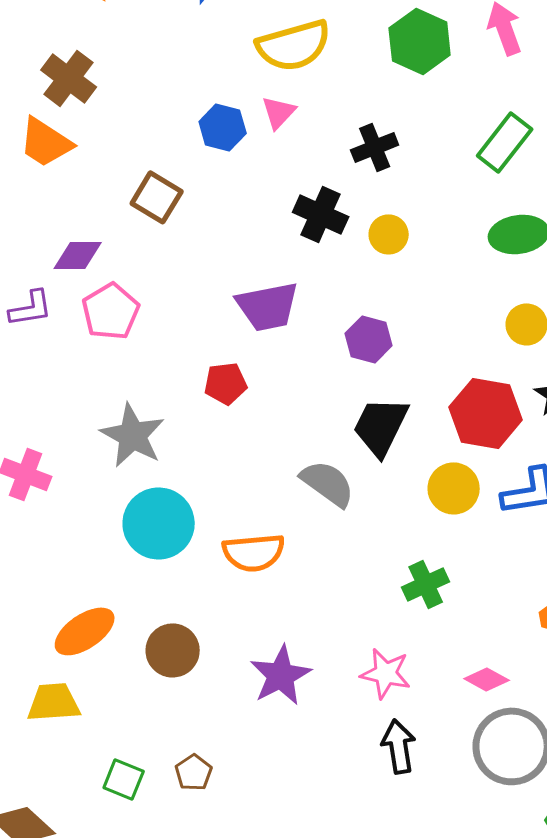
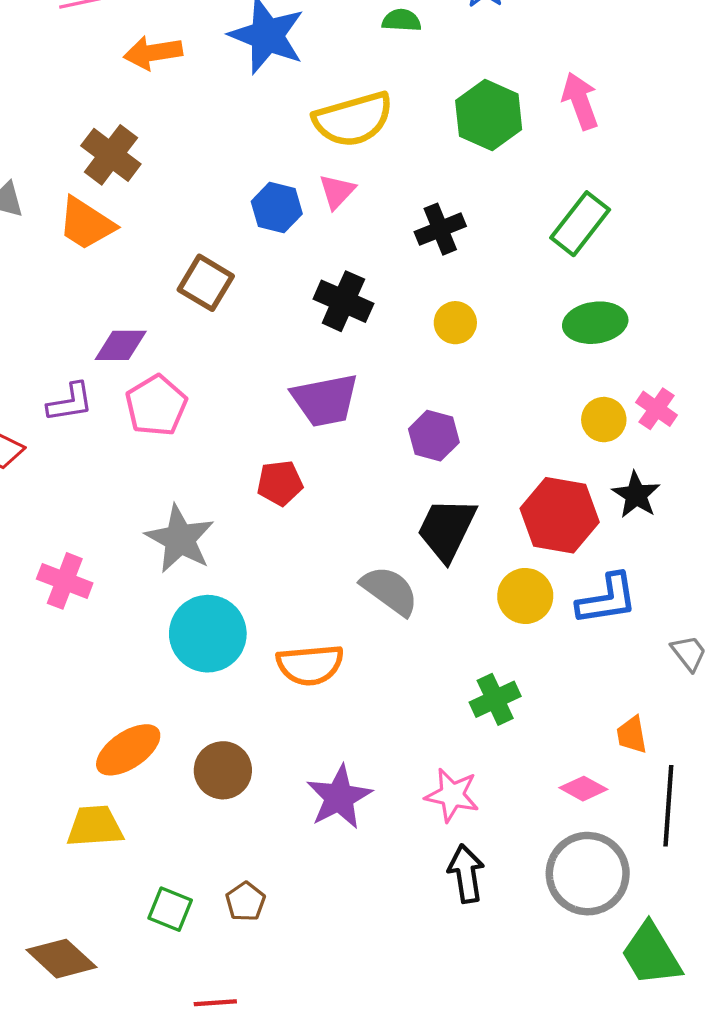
black cross: (321, 214) -> (343, 301), moved
pink diamond: (487, 679) -> (583, 789), moved

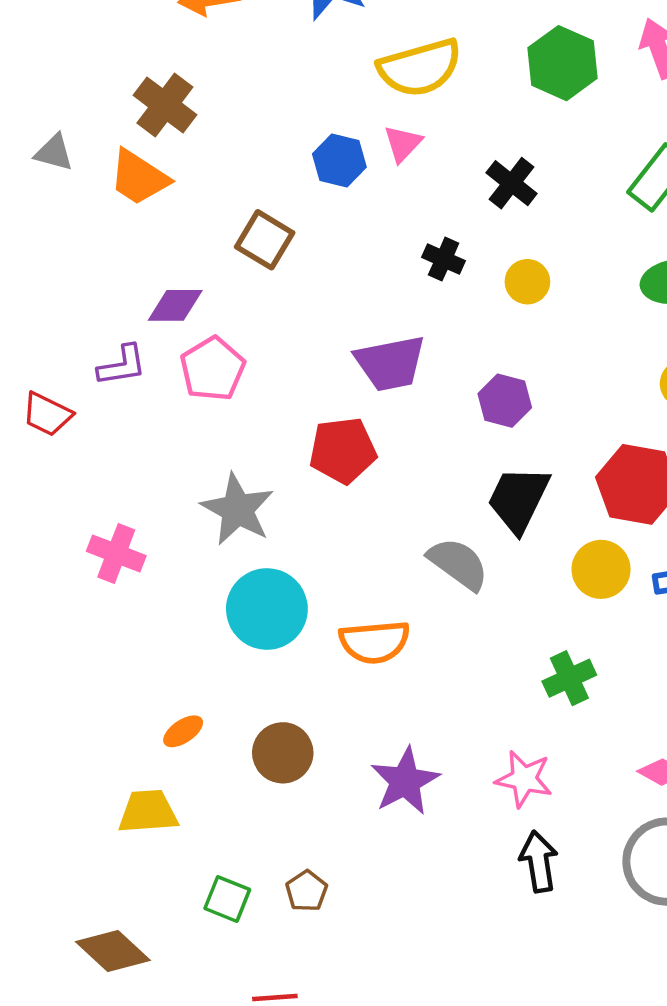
black cross: (440, 229) -> (512, 183), turned -30
black cross: (343, 301) -> (444, 259), moved, size x0.7
red pentagon: (280, 483) -> (343, 450), size x1.4
orange ellipse: (128, 750) -> (183, 731), size x0.6

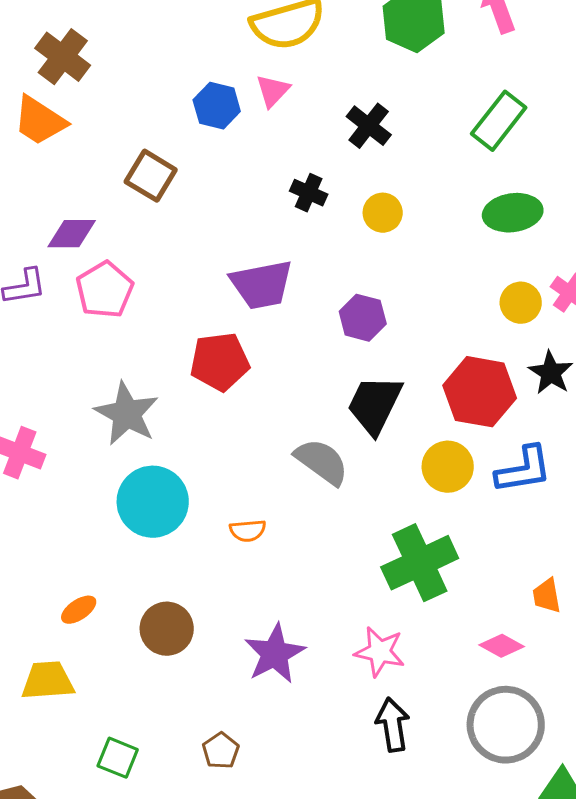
orange semicircle: (374, 642) -> (248, 531), size x0.6
green cross: (569, 678) -> (420, 563), size x1.6
brown pentagon: (307, 891) -> (221, 751), moved

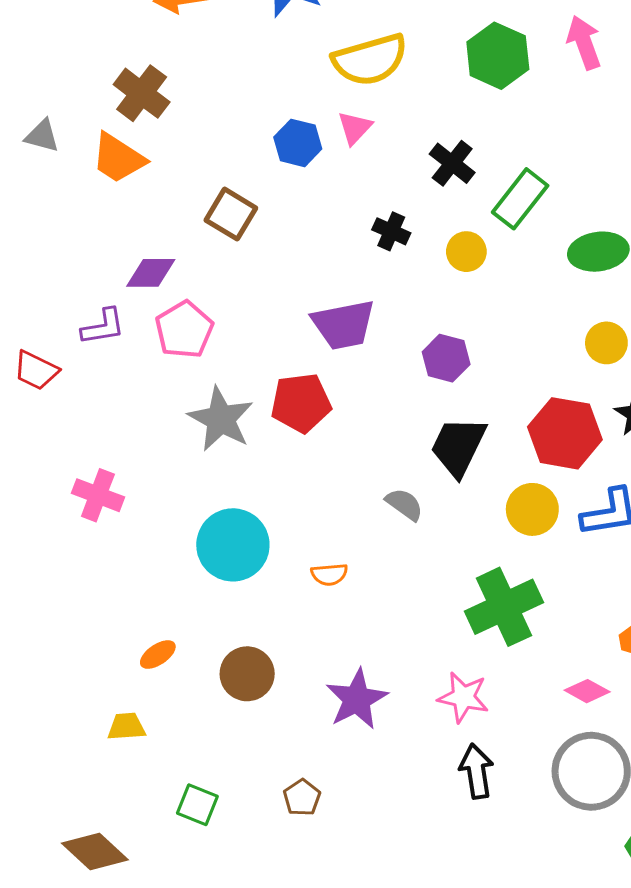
green rectangle: (499, 121) -> (520, 199), moved
gray star: (127, 414) -> (221, 419), moved
gray semicircle: (322, 462) -> (404, 504), size x0.7
yellow trapezoid: (48, 681) -> (126, 727), size x0.7

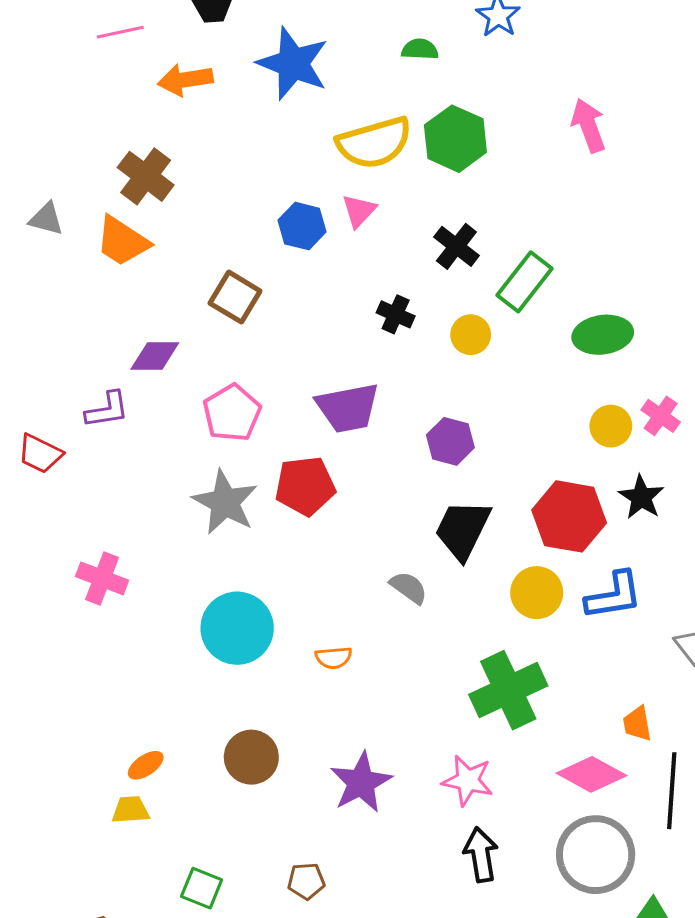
green hexagon: (498, 56) -> (455, 139), moved
pink pentagon: (184, 330) -> (232, 413), moved
orange ellipse: (158, 655) -> (146, 765), moved
pink diamond: (587, 691) -> (592, 774), size x1.5
brown pentagon: (302, 798) -> (306, 881), turned 30

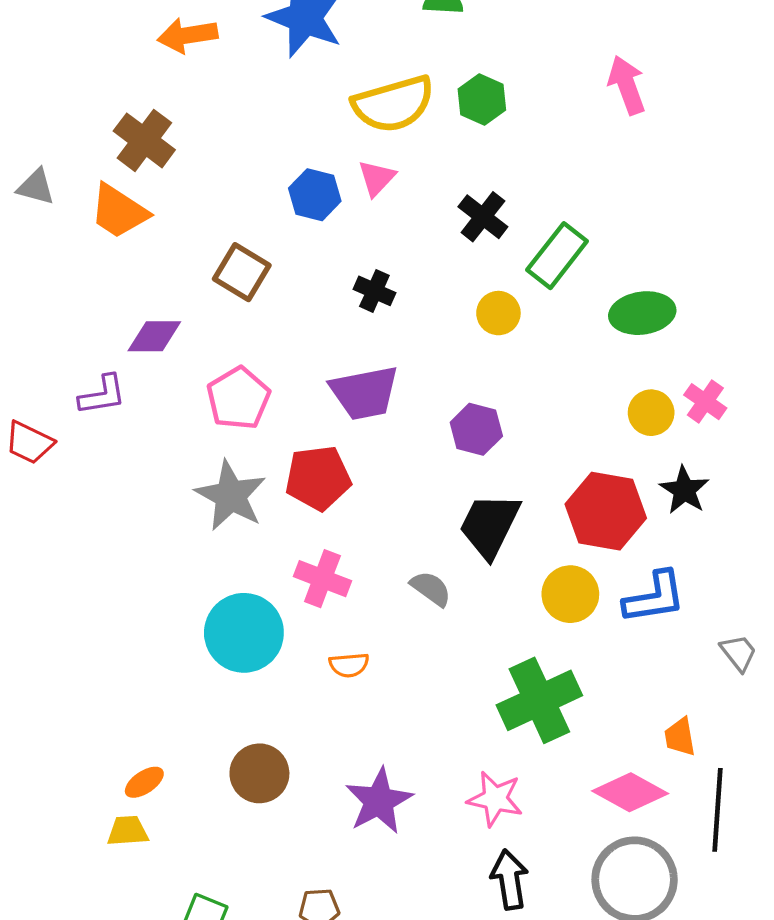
green hexagon: (455, 139) -> (482, 100), size x0.7
black cross: (396, 314) -> (374, 291), moved
pink cross: (102, 578) -> (322, 579), moved

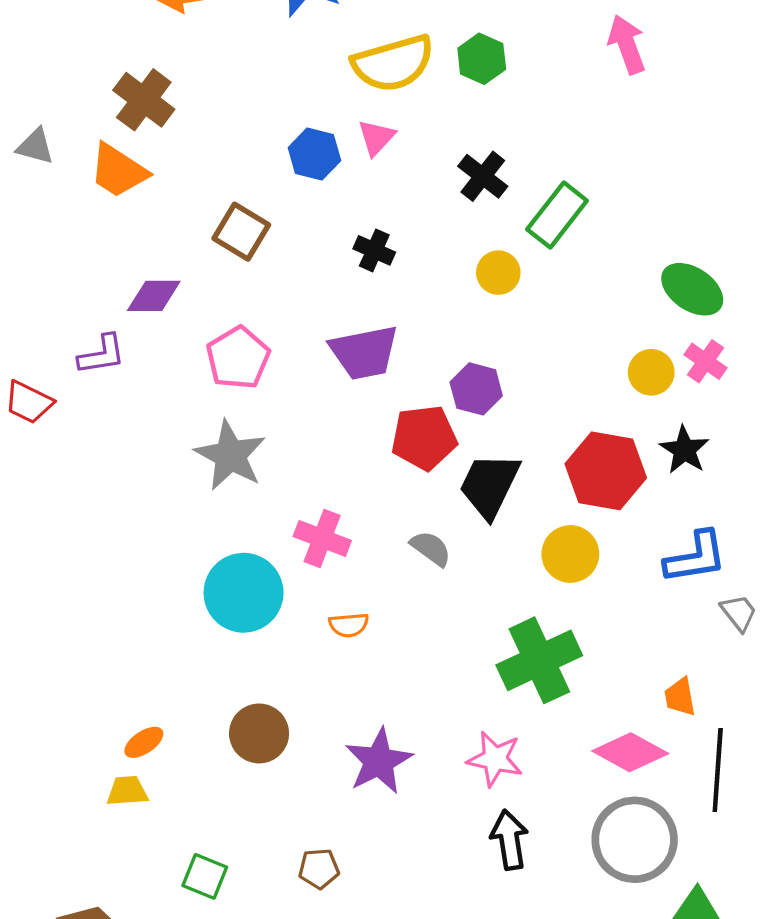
green ellipse: (642, 313) -> (692, 289), moved, turned 42
red pentagon: (318, 478) -> (424, 438), moved
blue L-shape: (654, 597) -> (696, 557), moved

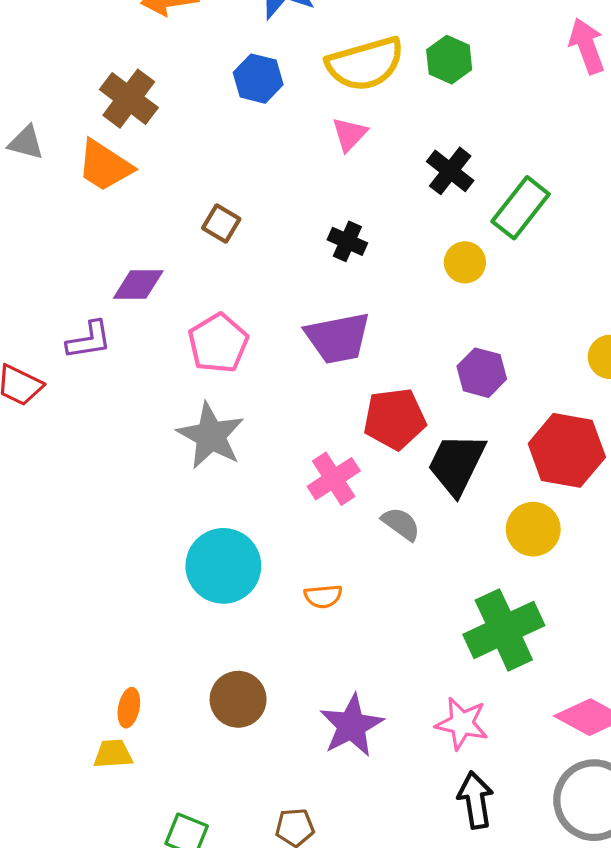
blue hexagon: (314, 154) -> (258, 79), moved
brown square: (241, 232) -> (221, 223), size x0.7
purple hexagon: (476, 389) -> (482, 373), moved
pink cross: (322, 538) -> (334, 479), moved, turned 36
orange ellipse: (144, 742) -> (129, 708), turned -45

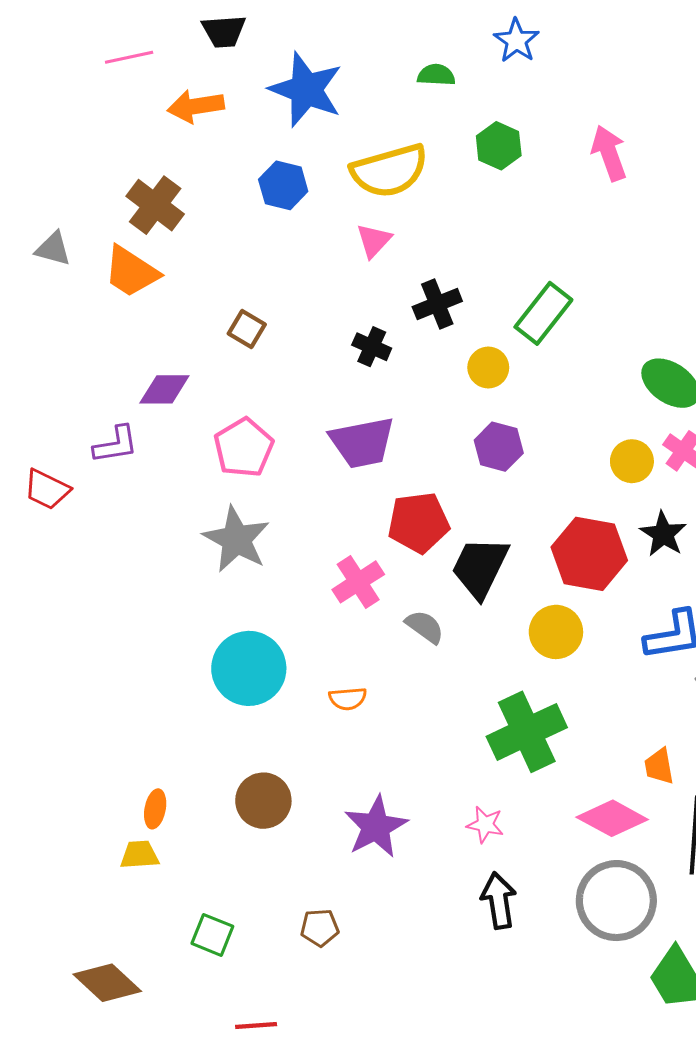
green hexagon: (449, 60) -> (499, 146), moved
black cross: (450, 171) -> (437, 304), moved, turned 30
purple hexagon: (482, 373) -> (499, 447), moved
pink star: (462, 723) -> (485, 825), size x0.7

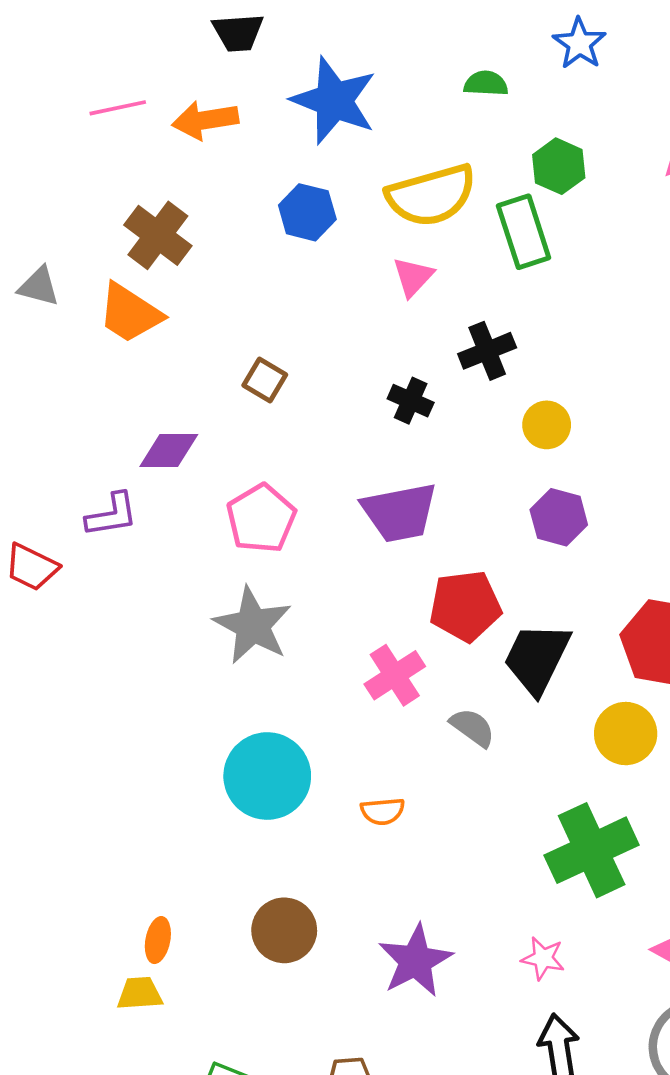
pink line: (129, 57) -> (118, 108), moved
green rectangle: (543, 313) -> (524, 232), moved, turned -56

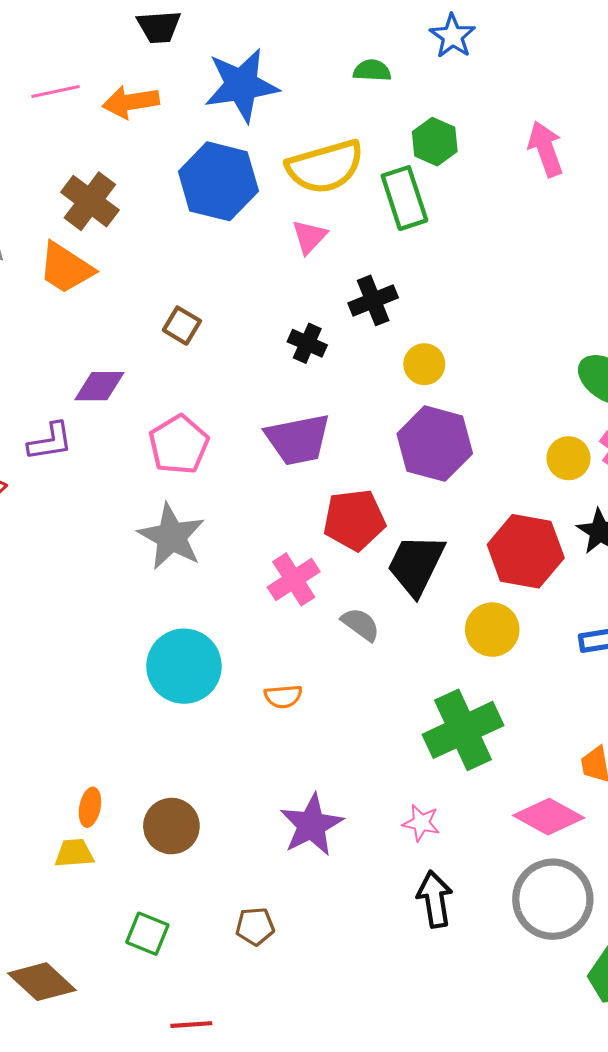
blue star: (334, 101) -> (241, 85), turned -30
blue hexagon: (307, 212) -> (218, 181), size x1.6
purple hexagon: (559, 517) -> (435, 444), size x1.5
brown circle: (284, 930) -> (171, 826), moved

